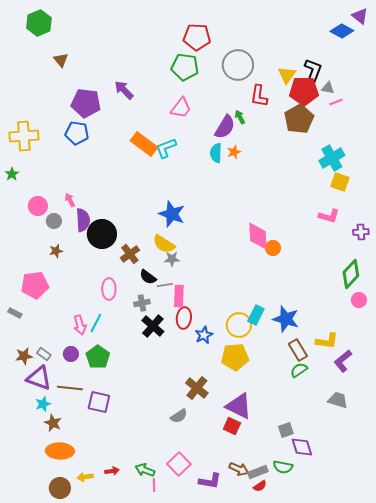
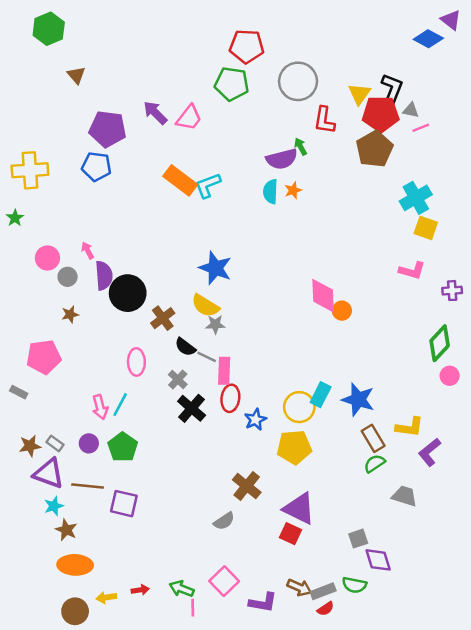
pink trapezoid: (181, 108) -> (189, 118), moved
purple semicircle: (225, 127) -> (282, 159), turned 45
gray line: (165, 285) -> (207, 357), turned 35
gray cross: (142, 303) -> (178, 380), turned -35
gray trapezoid: (338, 400) -> (405, 496), moved

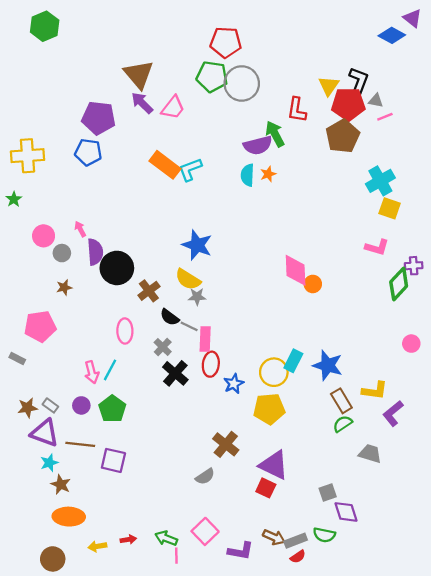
brown triangle: (76, 75) -> (139, 74), moved, size x1.8
gray circle: (298, 81) -> (242, 83), moved
green arrow: (301, 147) -> (275, 134), size x1.6
green diamond: (440, 343) -> (399, 284), moved
brown circle: (75, 611) -> (53, 559), moved

